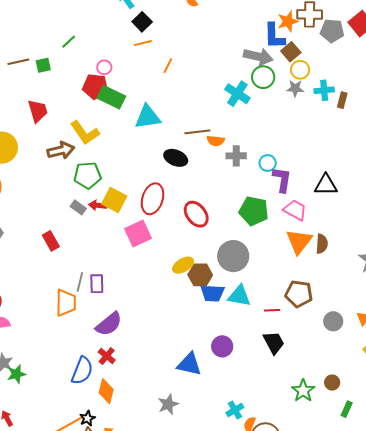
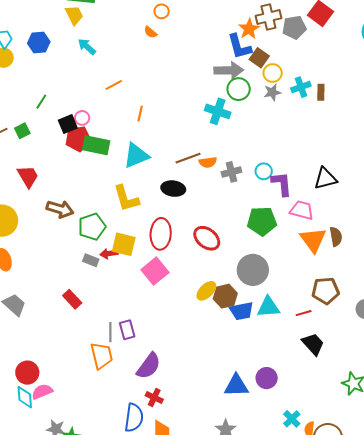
black square: (142, 22) -> (68, 124), moved, turned 36
orange line: (168, 66) -> (140, 114), moved
yellow L-shape: (85, 133) -> (126, 198), moved, turned 32
brown arrow: (61, 150) -> (60, 209), turned 44
purple circle: (222, 346) -> (267, 378), moved

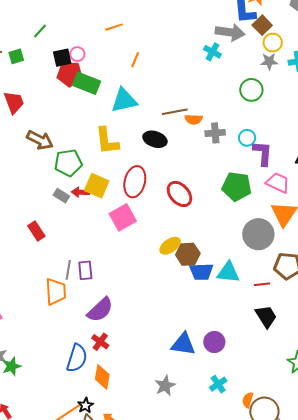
green circle: (239, 89) -> (251, 90), moved
cyan cross: (218, 111) -> (212, 52), moved, size x0.7
gray circle: (253, 270) -> (258, 234), moved
cyan cross: (292, 419) -> (218, 384), moved

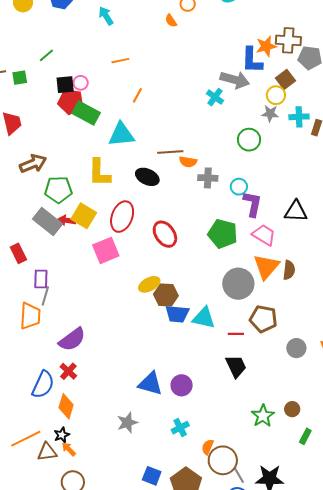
brown square: (262, 25) -> (285, 79), moved
brown arrow: (40, 140) -> (33, 164), turned -56
gray rectangle: (61, 196) -> (48, 221), size x1.8
purple rectangle: (85, 270) -> (41, 279), moved
black star: (86, 405) -> (62, 435), moved

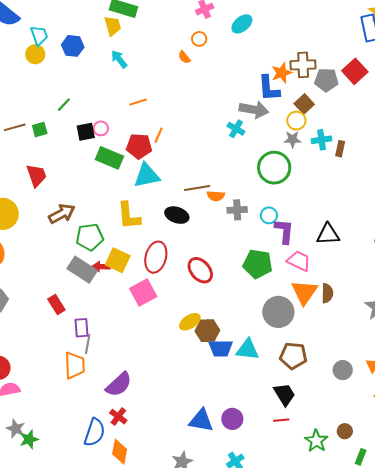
red pentagon: (71, 102) -> (139, 146), moved
green circle: (249, 140) -> (274, 168), size x1.4
brown pentagon: (263, 319) -> (293, 356), moved
red line: (236, 334) -> (281, 420), moved

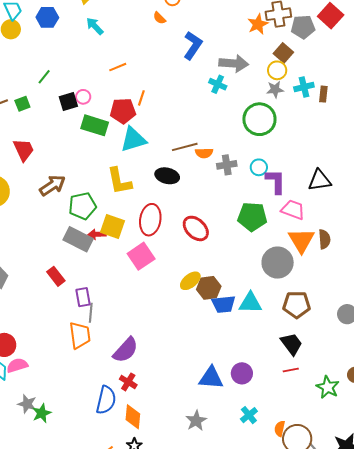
blue L-shape: (269, 88) -> (193, 45), moved, turned -136

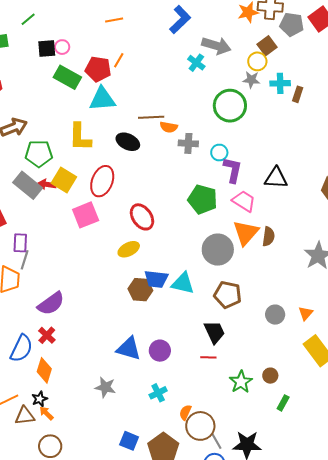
orange line: (118, 67) -> (114, 20), moved
red ellipse: (196, 228) -> (142, 217), moved
brown hexagon: (209, 288) -> (140, 290), moved
gray star: (196, 421) -> (105, 387), turned 30

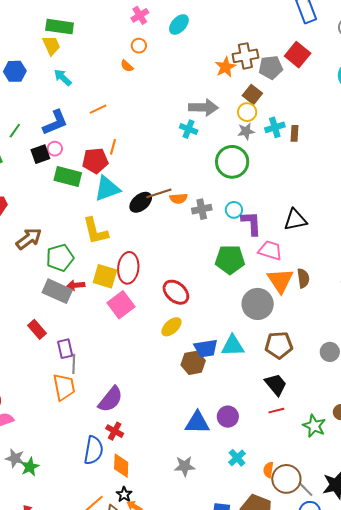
blue L-shape: (180, 20) -> (55, 122), moved, turned 36
black ellipse: (128, 142) -> (141, 202), moved, turned -50
yellow square: (64, 180) -> (105, 276), moved

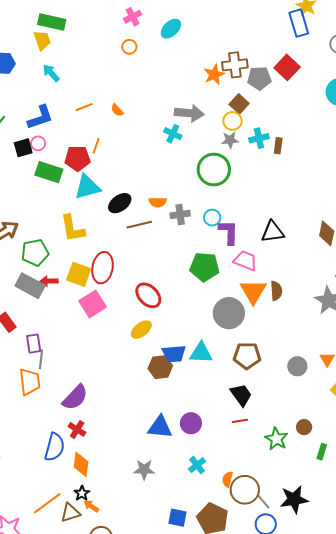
orange semicircle: (127, 66) -> (117, 110), moved
brown line: (159, 193) -> (139, 225), moved

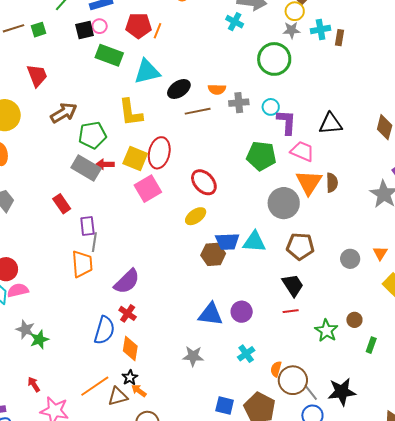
red pentagon: (77, 158) -> (139, 26), moved

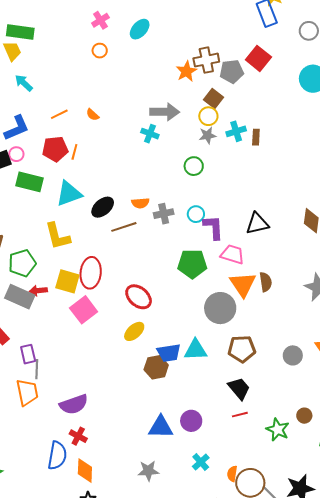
green circle: (274, 59) -> (194, 166), size x0.6
purple semicircle: (127, 281) -> (74, 404), turned 32

